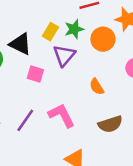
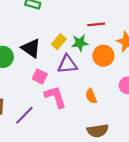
purple triangle: (64, 55) -> (67, 64), turned 35
pink L-shape: (62, 115) -> (55, 97), moved

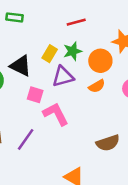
red line: (96, 24) -> (76, 22), moved
orange semicircle: (91, 96) -> (97, 86), moved, turned -88

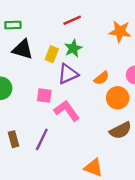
orange circle: (100, 61) -> (118, 98), moved
black triangle: (21, 66) -> (23, 49), moved

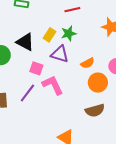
black triangle: (23, 49) -> (25, 42), moved
purple triangle: (68, 74) -> (60, 54), turned 30
purple line: (42, 139) -> (27, 93), moved

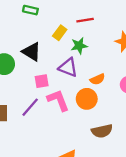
yellow rectangle: (49, 35) -> (60, 33), moved
pink square: (36, 68) -> (42, 81), turned -32
orange circle: (98, 83) -> (87, 99), moved

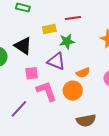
yellow rectangle: (60, 33) -> (49, 29), turned 40
purple line: (30, 107) -> (19, 109), moved

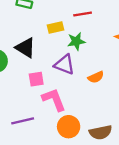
orange circle: (73, 91) -> (69, 127), moved
purple line: (19, 109) -> (23, 121), turned 36

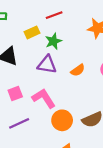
pink square: (36, 79) -> (15, 93), moved

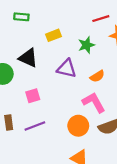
red line: (54, 15) -> (101, 19), moved
green star: (53, 41) -> (86, 45), moved
pink L-shape: (44, 98) -> (94, 102), moved

